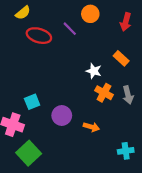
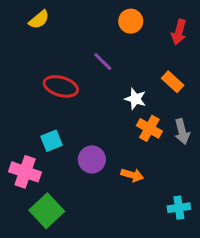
purple line: (70, 29) -> (103, 62), moved
red ellipse: (39, 36) -> (61, 86), moved

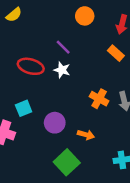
orange rectangle: (173, 82) -> (116, 53), moved
white star: (135, 99) -> (62, 70), moved
green square: (47, 211) -> (67, 162), moved

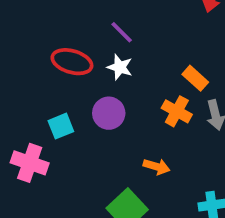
orange rectangle: (116, 53) -> (195, 78), moved
purple circle: (55, 123) -> (109, 113), moved

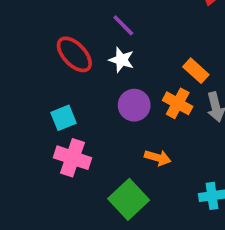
red ellipse: (72, 62) -> (74, 54), turned 30
purple circle: (109, 113) -> (134, 105), moved
pink cross: (30, 163) -> (73, 158), moved

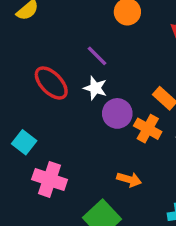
purple circle: (134, 105) -> (117, 113), moved
cyan square: (63, 118) -> (24, 142), moved, turned -30

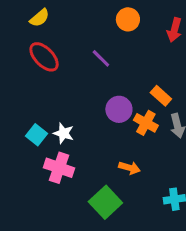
red ellipse: (51, 83) -> (44, 57), moved
white star: (95, 88) -> (64, 133), moved

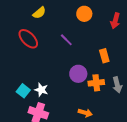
yellow semicircle: (40, 18) -> (39, 13), moved
orange rectangle: (161, 96) -> (104, 56), moved, turned 32
orange cross: (146, 123) -> (96, 83), turned -35

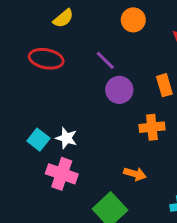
red ellipse: (28, 39) -> (46, 59), turned -35
purple circle: (78, 74) -> (119, 90), moved

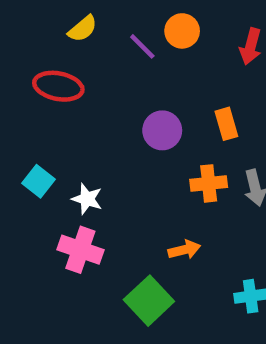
purple line: (105, 60) -> (142, 46), moved
cyan square: (38, 140) -> (38, 181), moved
orange arrow: (135, 174) -> (184, 250), turned -30

